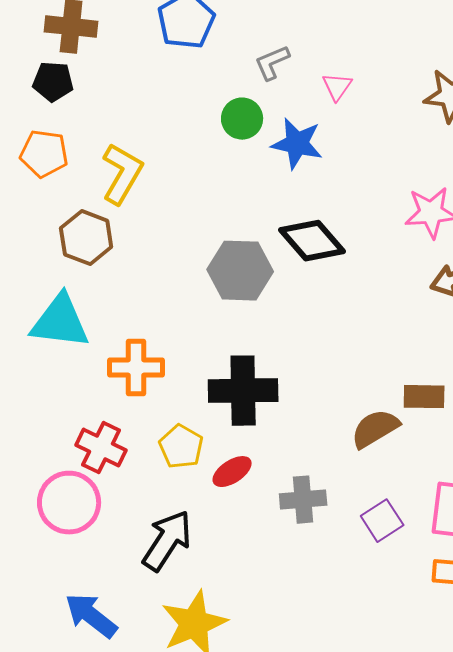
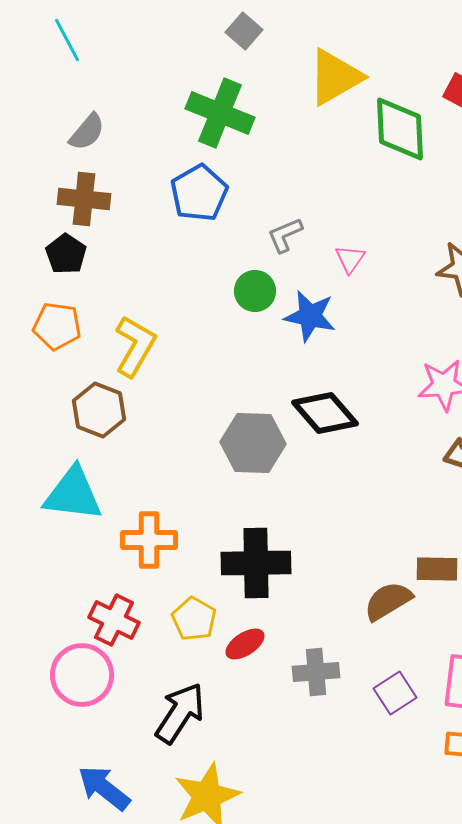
black pentagon: (53, 82) -> (66, 254), turned 30

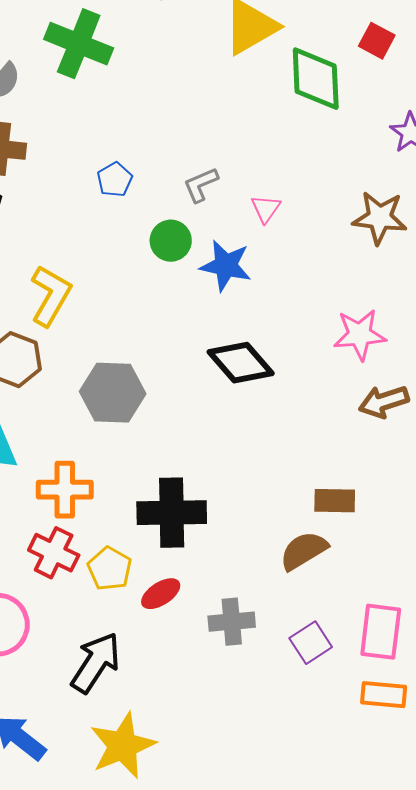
green cross: (220, 113) -> (79, 44), moved
blue pentagon: (199, 193) -> (115, 180), moved, size x0.6
gray hexagon: (253, 443) -> (113, 393), moved
brown rectangle: (437, 569) -> (335, 501), moved
red cross: (114, 620) -> (54, 553), moved

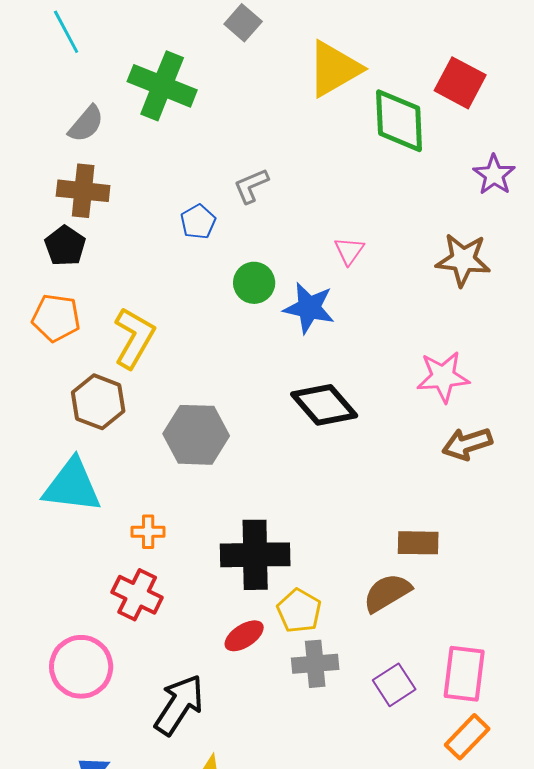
red square: (377, 41) -> (460, 83), size x1.4
gray L-shape: (201, 185) -> (251, 186), moved
orange cross: (65, 490) -> (148, 532), size x0.6
yellow pentagon: (110, 569) -> (299, 611), moved
orange rectangle: (384, 695) -> (467, 737), turned -51

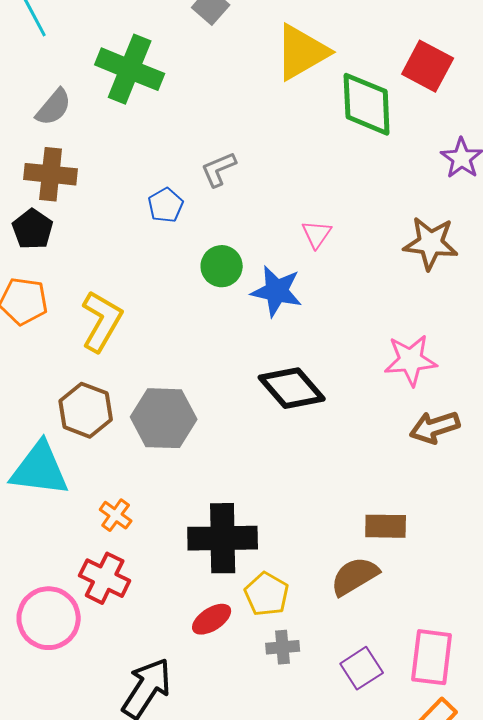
brown hexagon: (98, 402) -> (86, 410), moved
orange cross: (148, 532) -> (116, 515), turned 36
gray cross: (315, 664) -> (283, 647), size x0.7
pink circle: (81, 667) -> (49, 618), moved

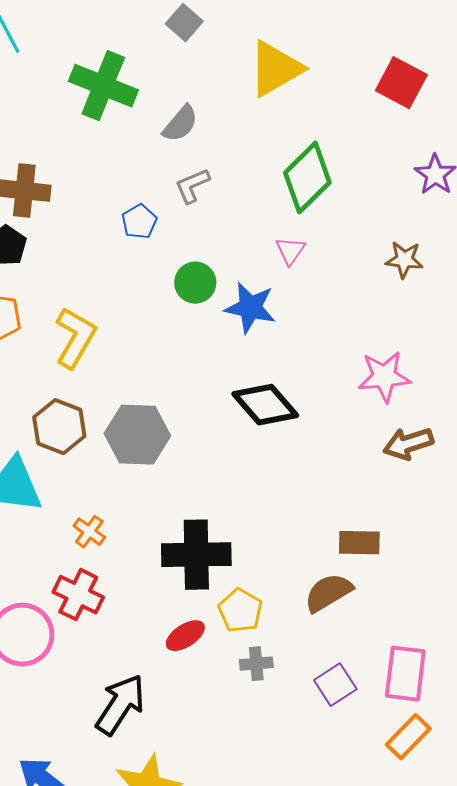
green diamond: (367, 104) -> (307, 178), moved, turned 48
gray semicircle: (54, 107) -> (180, 124), moved
brown star: (431, 243) -> (404, 260), size x0.7

